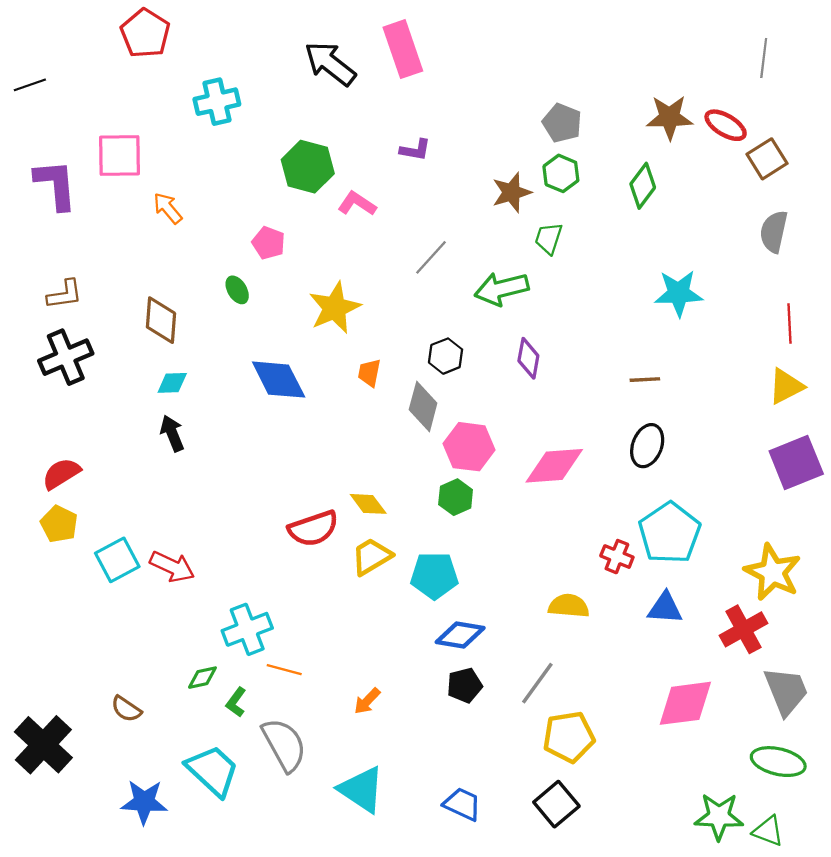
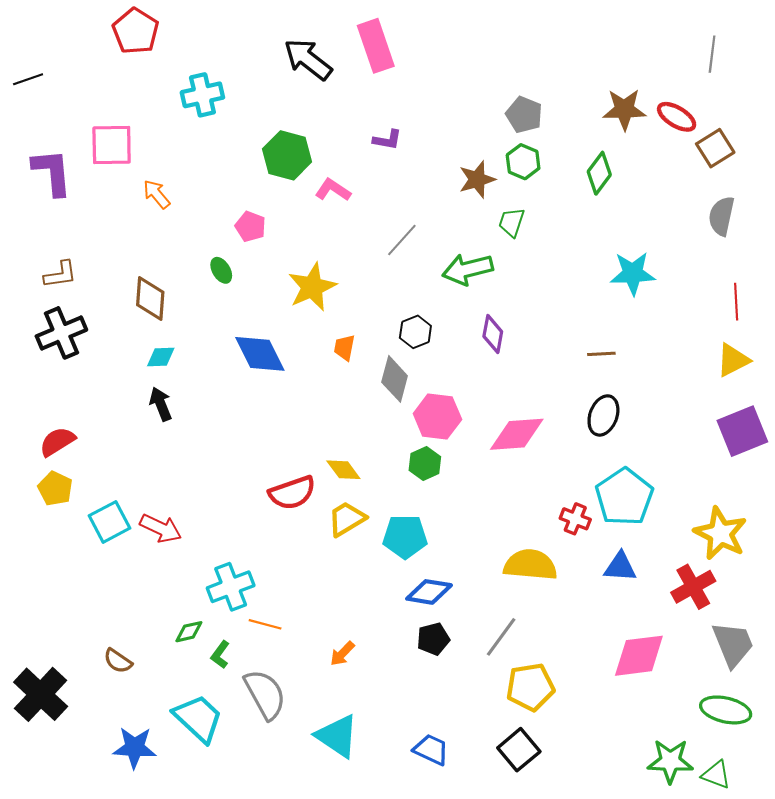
yellow semicircle: (569, 606) -> (530, 565), size x1.4

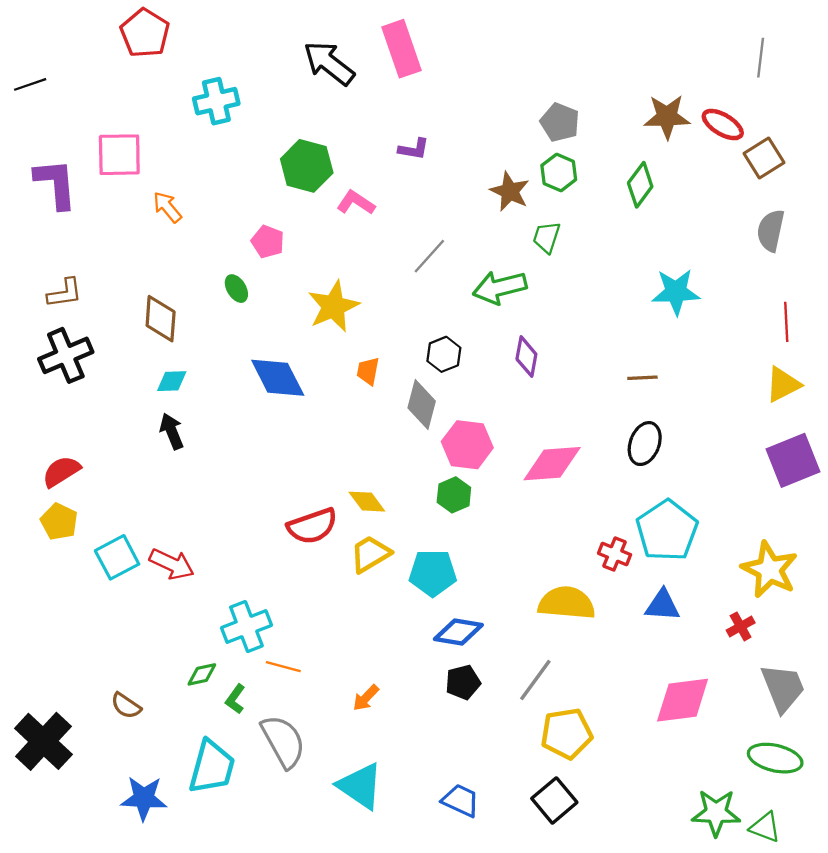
brown star: (477, 179) -> (510, 191), turned -30
red cross: (693, 587) -> (741, 626), size x0.6
cyan trapezoid: (198, 718) -> (212, 767), turned 62

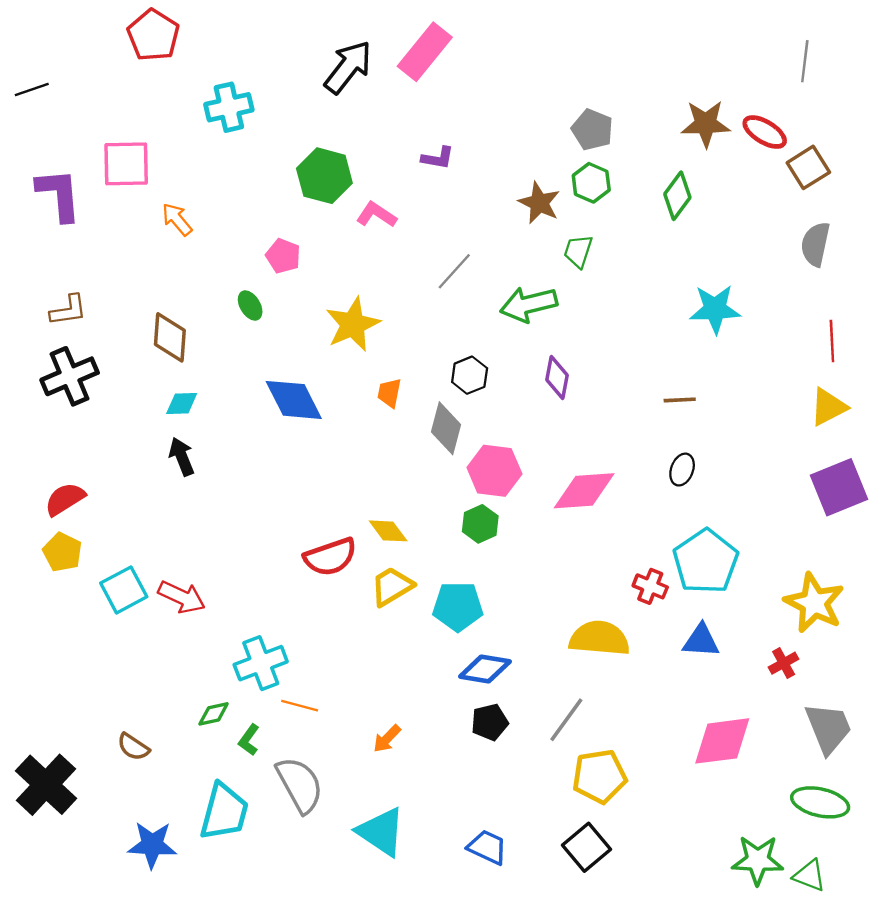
pink rectangle: (401, 49) -> (425, 52), turned 58
black arrow: (329, 63) -> (348, 67), turned 90
black ellipse: (645, 444) -> (682, 470), size x0.7

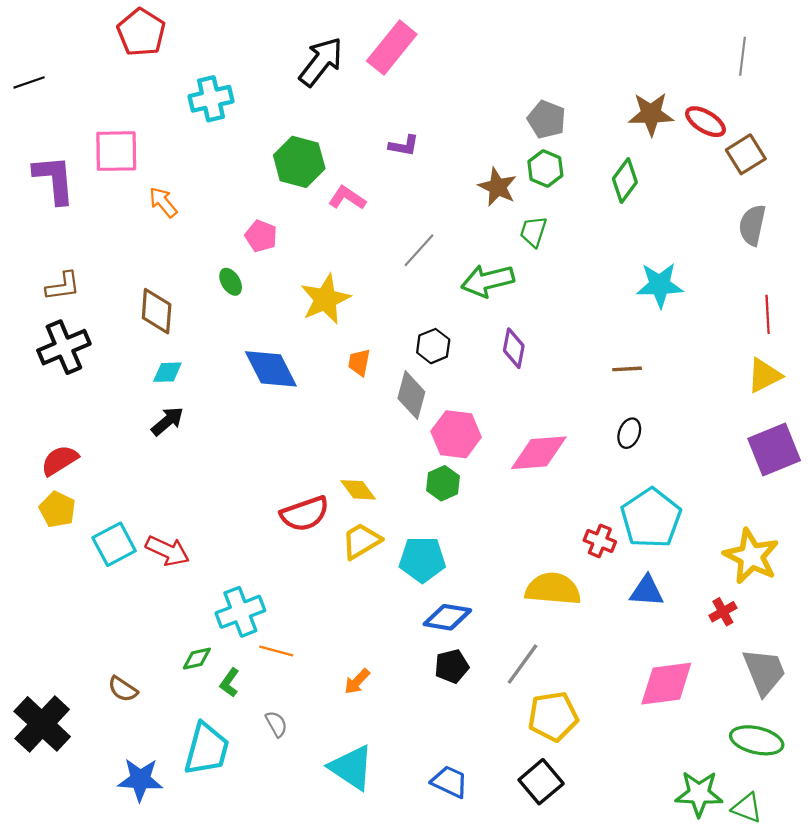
black arrow: (182, 457) -> (167, 421), turned 72
gray semicircle: (300, 785) -> (276, 724), size x0.5

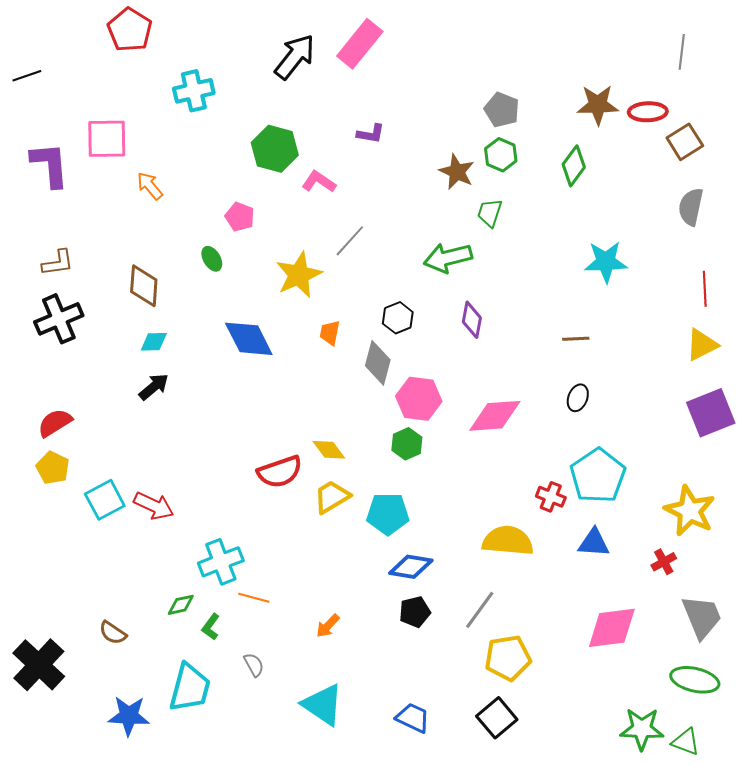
red ellipse: (705, 122) -> (648, 112), turned -33
gray line: (419, 250) -> (350, 241), moved

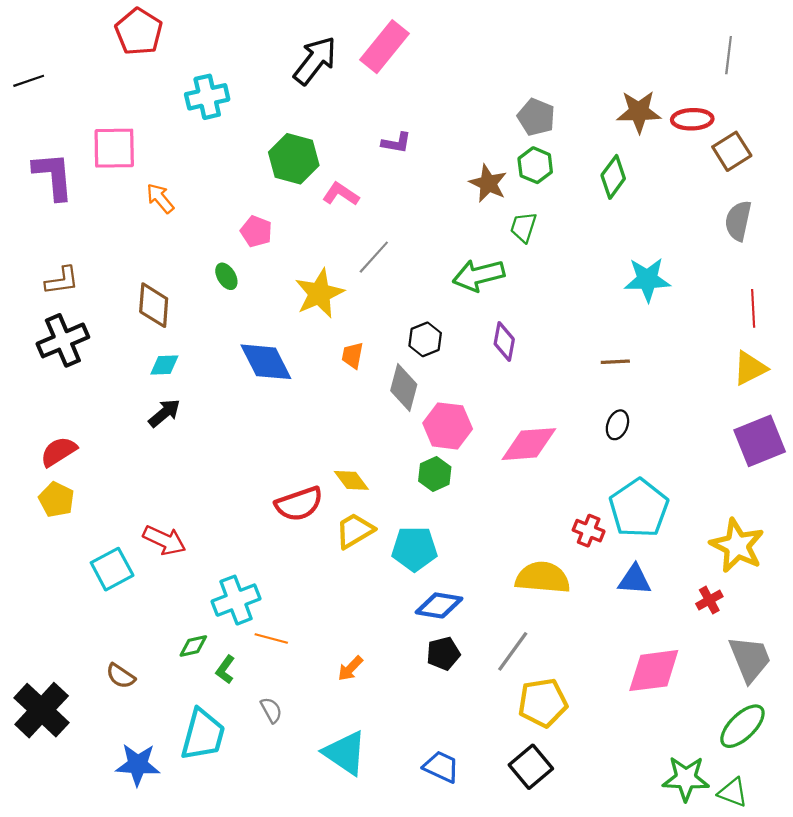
cyan square: (105, 500) -> (112, 569), moved
green ellipse: (695, 680) -> (742, 726), turned -57

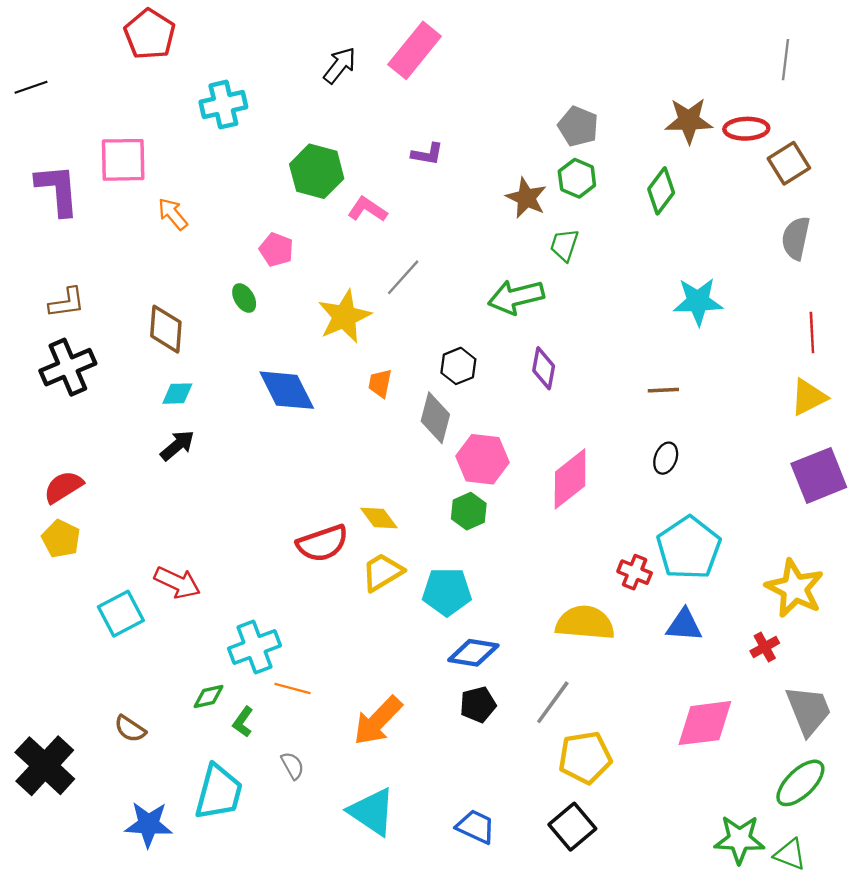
black arrow: (315, 60) -> (340, 65), size x0.7
pink diamond: (529, 444) -> (570, 479), turned -34
orange arrow: (350, 668) -> (378, 721), size x1.8

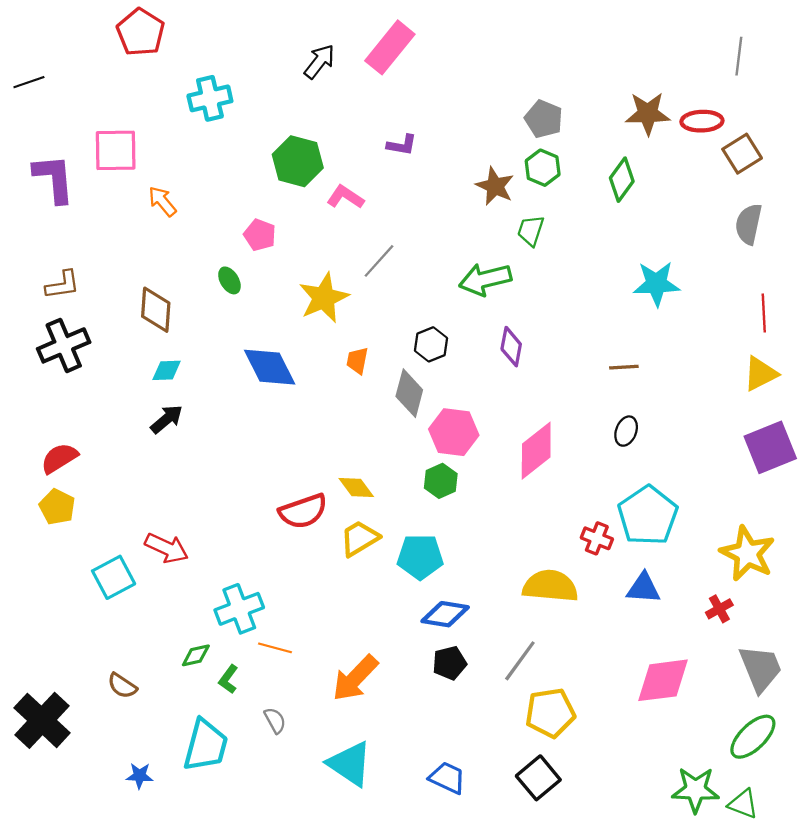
blue star: (149, 824) -> (140, 776), size x0.6

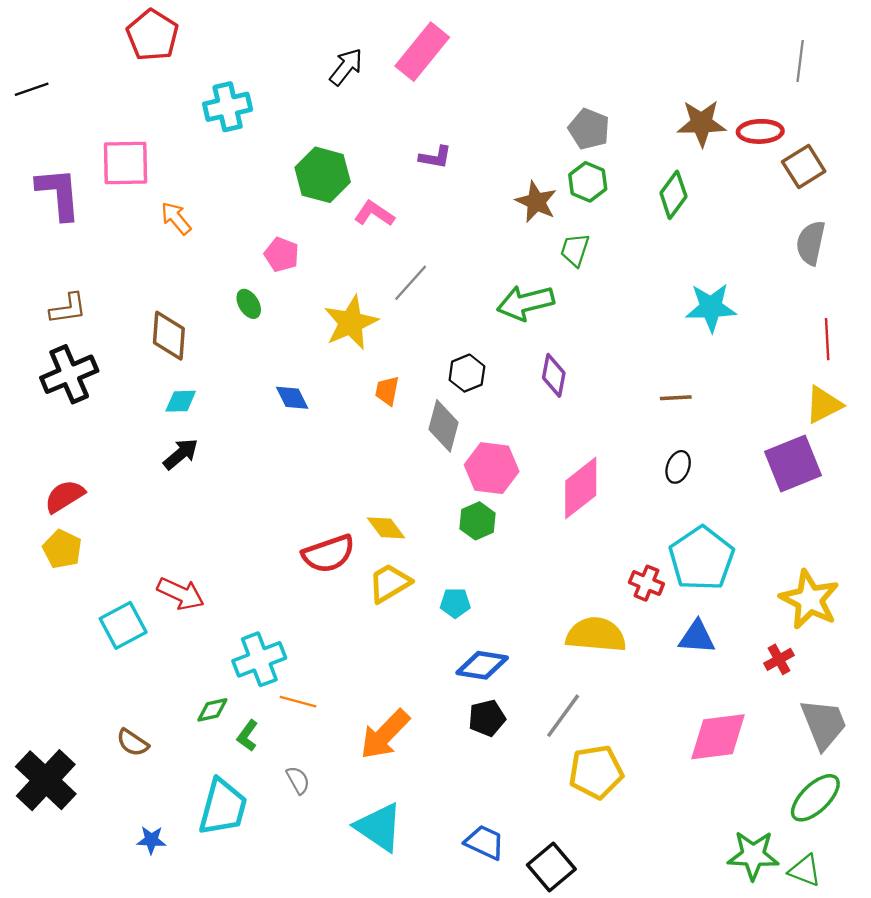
blue diamond: (270, 367) -> (292, 398), size x0.6
purple square: (770, 447) -> (793, 463), moved
cyan pentagon: (420, 557) -> (455, 603), size x0.6
black square: (538, 778) -> (551, 867), moved

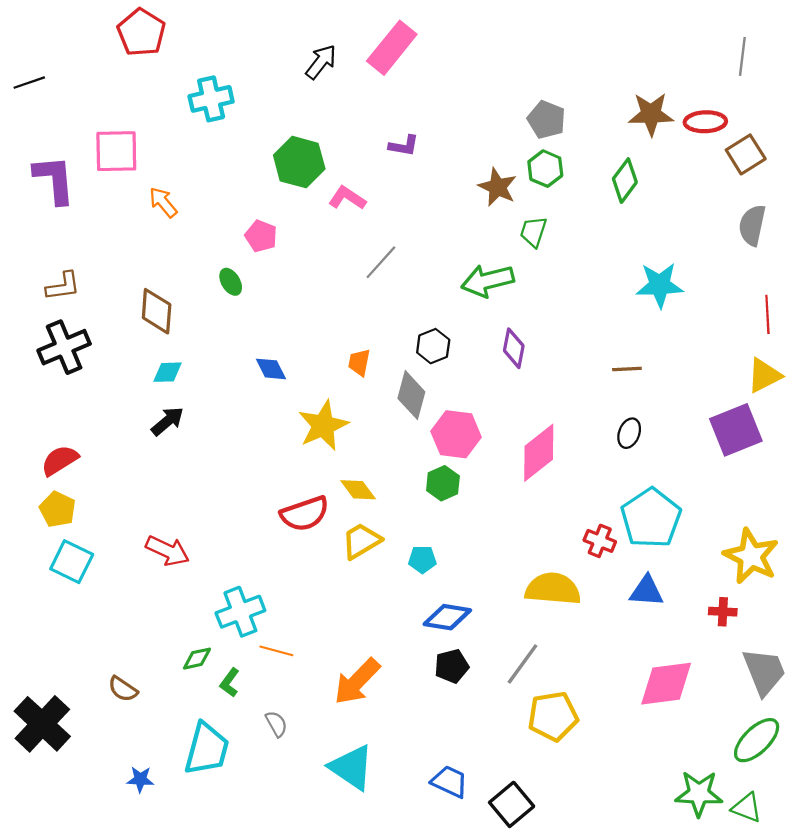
yellow star: (351, 323) -> (323, 426), moved
cyan square: (123, 625) -> (72, 562), moved, turned -36
red cross: (779, 659) -> (723, 612), turned 32

